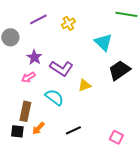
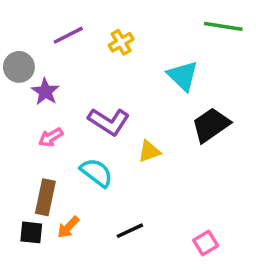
purple star: (34, 57) -> (45, 92), moved
pink square: (116, 137) -> (206, 243), turned 32

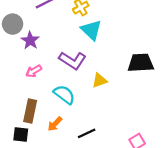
cyan triangle: (183, 76) -> (91, 30), moved
black trapezoid: (211, 125) -> (141, 63), turned 32
orange arrow: (68, 227) -> (55, 124), moved

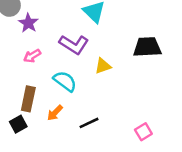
black square: (21, 135) -> (18, 124), turned -35

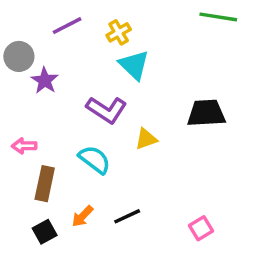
pink arrow: (32, 56) -> (24, 146), moved, turned 30
orange arrow: (55, 113) -> (82, 216), moved
black square: (18, 124) -> (45, 232), moved

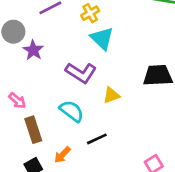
pink arrow: (24, 146) -> (17, 101), turned -138
brown rectangle: (45, 184) -> (33, 130), turned -30
black line: (127, 216) -> (97, 139), moved

